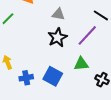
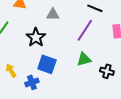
black star: (57, 37) -> (36, 37), moved
blue square: (53, 76) -> (47, 64), moved

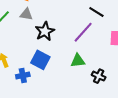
gray triangle: (53, 14) -> (26, 14), moved
black star: (36, 37) -> (45, 31), moved

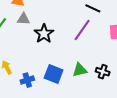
blue square: (40, 60) -> (54, 74), moved
green triangle: (78, 61) -> (80, 70), moved

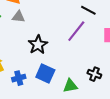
black star: (44, 34) -> (38, 45), moved
green triangle: (80, 70) -> (70, 86), moved

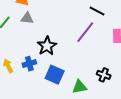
blue cross: (19, 78) -> (29, 64), moved

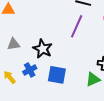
gray triangle: (27, 18) -> (14, 44), moved
green triangle: (80, 87) -> (93, 79), moved

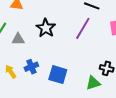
black star: (43, 49) -> (46, 28), moved

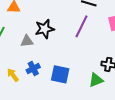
black star: (46, 28) -> (45, 29), turned 30
gray triangle: (18, 39) -> (27, 41), moved

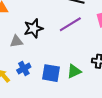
purple line: (81, 26) -> (70, 24), turned 35
green triangle: (96, 80) -> (74, 71), moved

